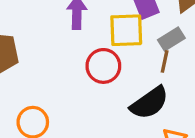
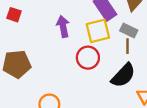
gray rectangle: (171, 39) -> (129, 30), turned 70

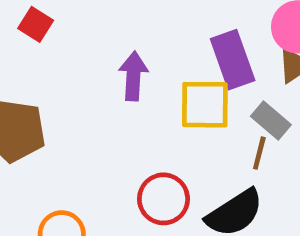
red circle: (88, 58) -> (163, 199), moved

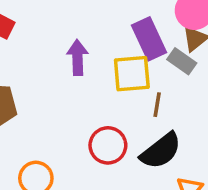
gray rectangle: (271, 121) -> (182, 61), moved
brown line: (259, 153) -> (157, 105), moved

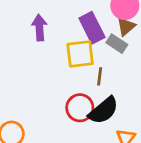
purple arrow: (77, 58) -> (39, 28), moved
red circle: (108, 145) -> (80, 108), moved

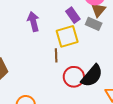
purple rectangle: (92, 28) -> (73, 15), size x0.7
brown line: (100, 76) -> (56, 55), moved

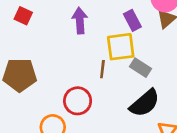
gray rectangle: (94, 24) -> (140, 68), moved
red circle: (74, 77) -> (78, 101), moved

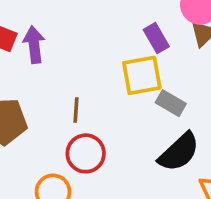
purple arrow: (80, 21) -> (34, 45), moved
brown line: (102, 69) -> (76, 110), moved

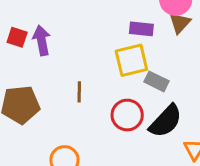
purple rectangle: (156, 38) -> (141, 29), turned -50
red circle: (86, 153) -> (127, 115), moved

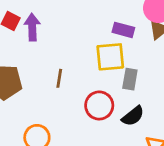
gray rectangle: (156, 81) -> (130, 79), turned 65
black semicircle: (166, 121) -> (133, 116), size x0.7

